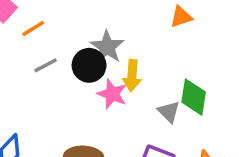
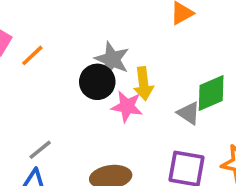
gray line: (46, 65) -> (40, 150), moved
green diamond: (194, 97) -> (211, 93), turned 69

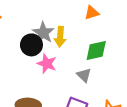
yellow arrow: (143, 84) -> (60, 37), moved
green diamond: (211, 93) -> (96, 50), moved

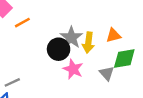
orange triangle: (92, 13) -> (113, 35), moved
gray triangle: (84, 75) -> (107, 73), moved

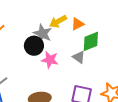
yellow arrow: (88, 42) -> (58, 21), moved, turned 66

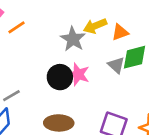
black circle: (34, 46) -> (60, 77), moved
gray triangle: (79, 57) -> (116, 65), moved

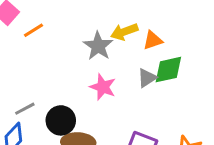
gray triangle: (116, 65) -> (147, 78), turned 42
black circle: (60, 77) -> (61, 120), moved

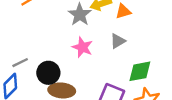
green diamond: (168, 70) -> (140, 71), moved

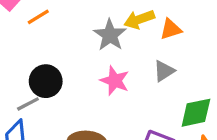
black circle: (48, 73) -> (46, 81), moved

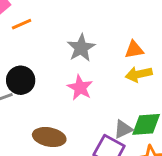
yellow arrow: (139, 19) -> (139, 74), moved
gray triangle: (164, 71) -> (123, 129), moved

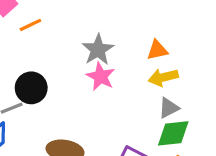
pink star: (80, 88) -> (101, 76), moved
gray triangle: (123, 129) -> (169, 108), moved

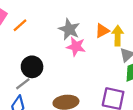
orange triangle: (157, 50) -> (102, 31), moved
yellow arrow: (163, 77) -> (118, 36), turned 120

